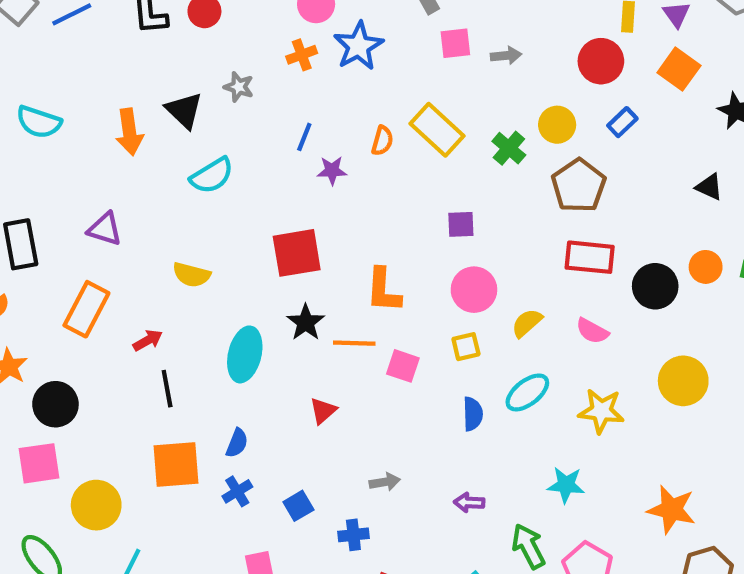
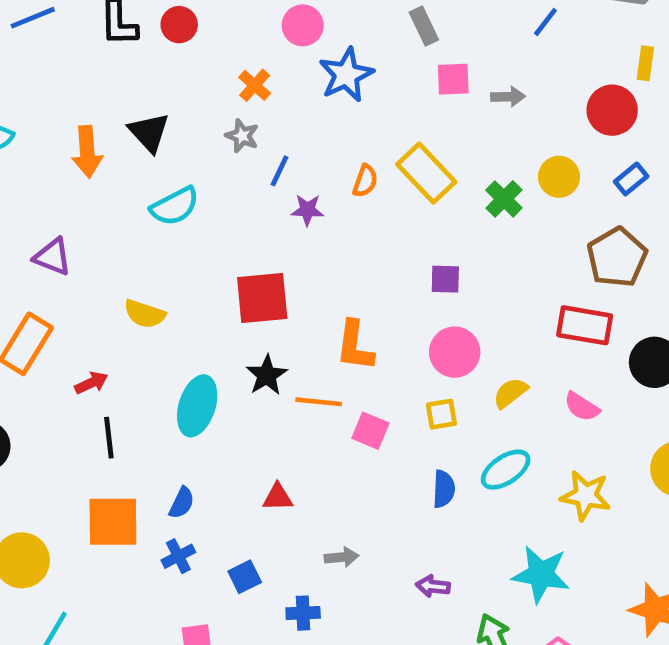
orange cross: (302, 55) -> (255, 85), moved, turned -32
gray star: (239, 87) -> (242, 136), moved
brown pentagon: (579, 186) -> (617, 257), moved
red triangle: (323, 411) -> (278, 497), moved, turned 36
cyan star: (566, 485) -> (541, 574), size x1.4

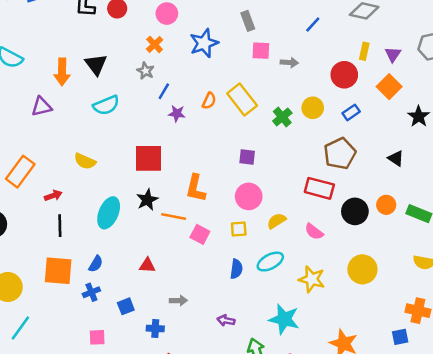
pink circle: (303, 25) -> (167, 14), moved
purple triangle: (53, 257) -> (42, 107), moved, turned -40

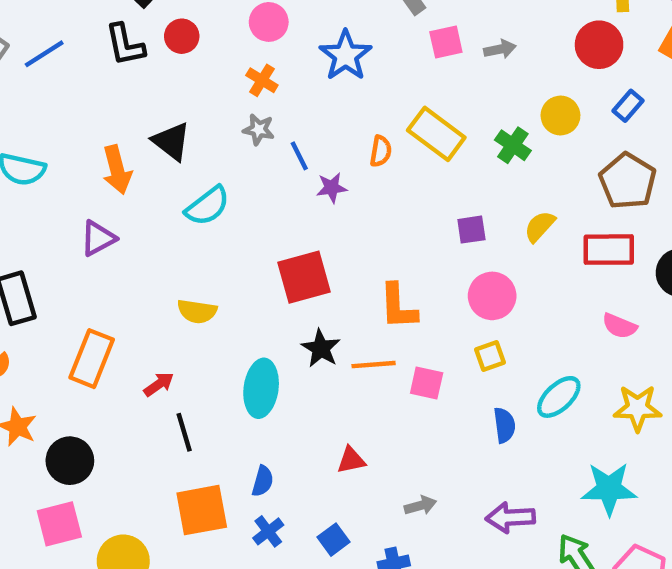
blue line: (164, 91) -> (299, 156), turned -42
yellow semicircle: (276, 221) -> (540, 226), moved
purple arrow: (226, 320) -> (510, 518), size x1.5

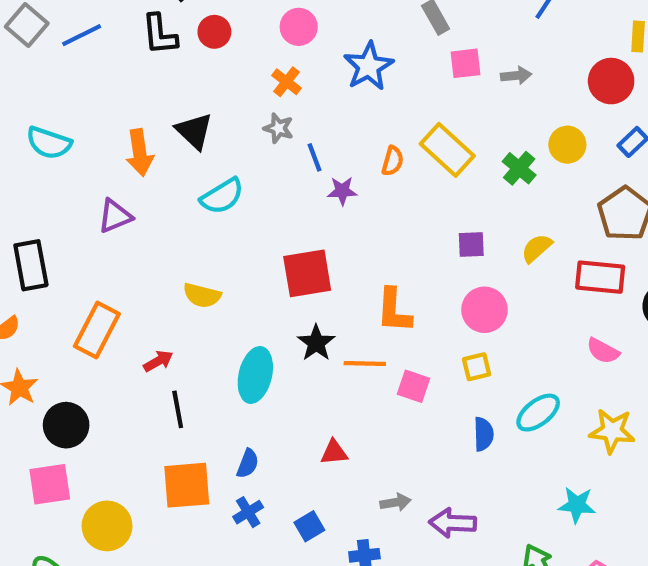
cyan star: (609, 489) -> (577, 505), size x0.7
purple arrow: (510, 518) -> (453, 523), moved

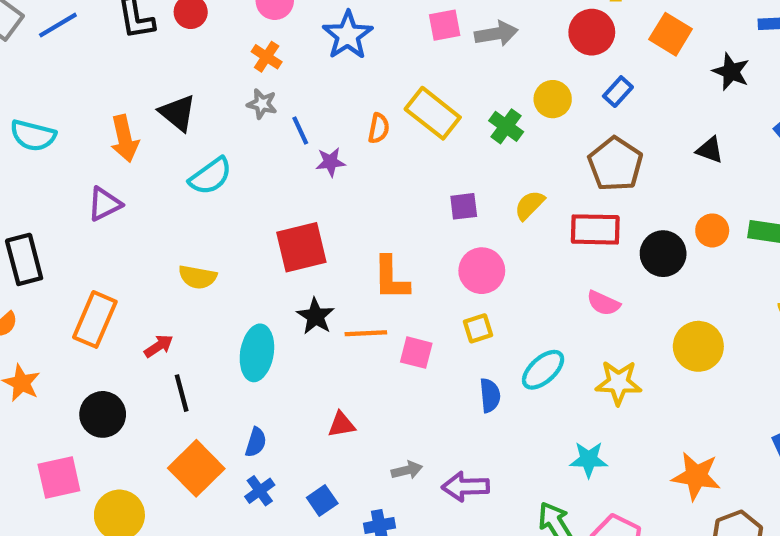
gray arrow: (516, 76) -> (496, 34), size x1.4
black circle: (66, 425) -> (103, 414), moved
orange square: (187, 485) -> (196, 468), turned -36

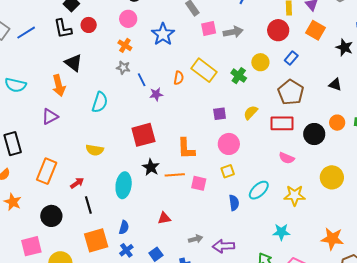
black triangle: (178, 113) -> (73, 63), moved
cyan semicircle: (211, 176) -> (100, 102), turned -35
orange square: (196, 468) -> (96, 240), turned 30

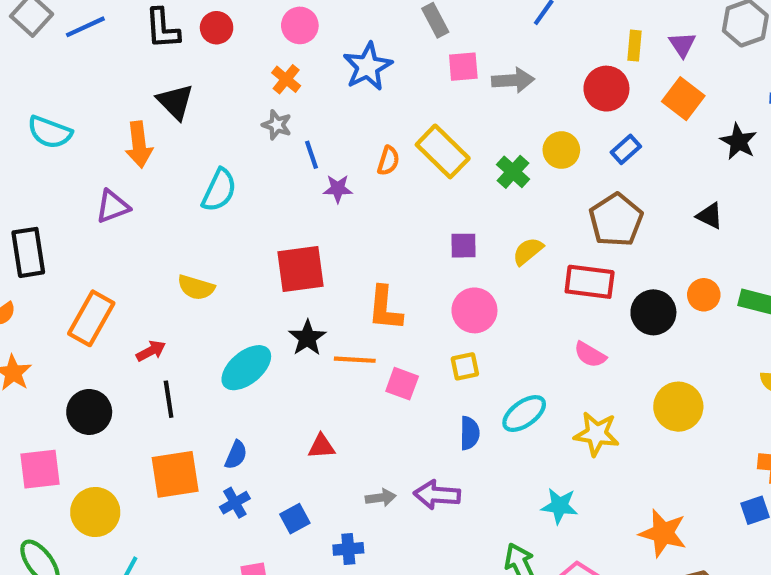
cyan ellipse: (124, 185) -> (246, 368), turned 35
purple arrow: (223, 246) -> (437, 495), moved

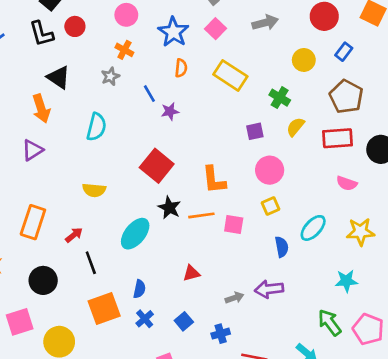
pink square: (463, 67) -> (216, 29), moved, turned -30
gray star: (277, 125) -> (110, 76), moved, turned -30
orange semicircle: (388, 161) -> (181, 68), moved
green cross: (513, 172) -> (280, 98), moved
red square: (301, 269) -> (157, 166), turned -32

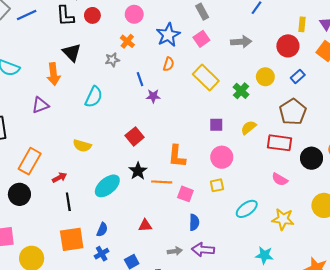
green cross: (280, 98) -> (241, 91), moved
red square: (157, 166) -> (135, 136), size x0.7
blue semicircle: (282, 247) -> (194, 222), moved
black circle: (43, 280) -> (19, 194), moved

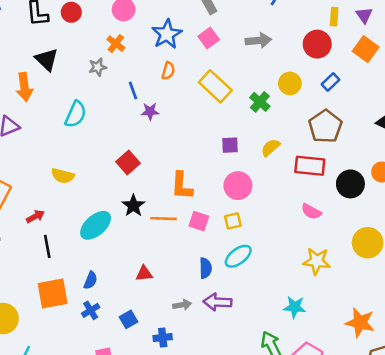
pink square: (185, 194) -> (199, 221), moved
cyan ellipse: (247, 209) -> (238, 256), moved

